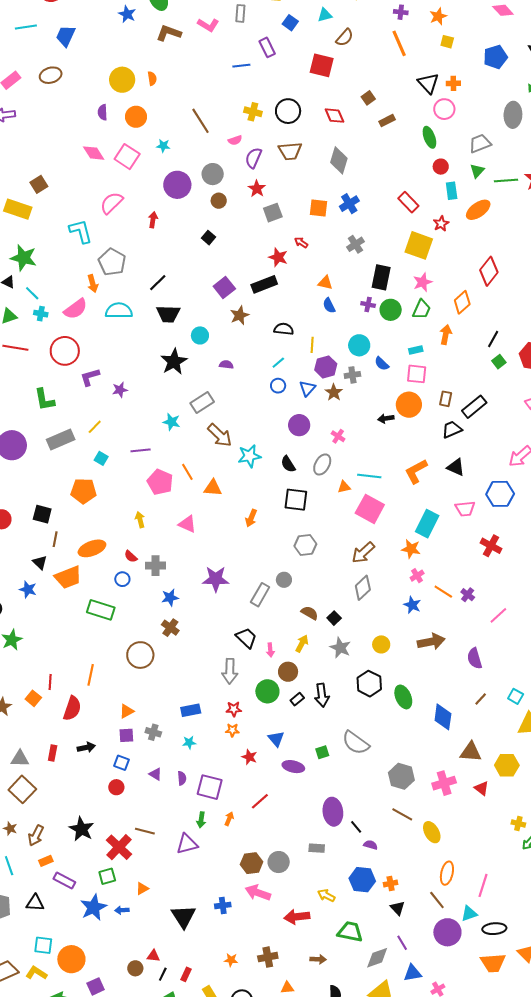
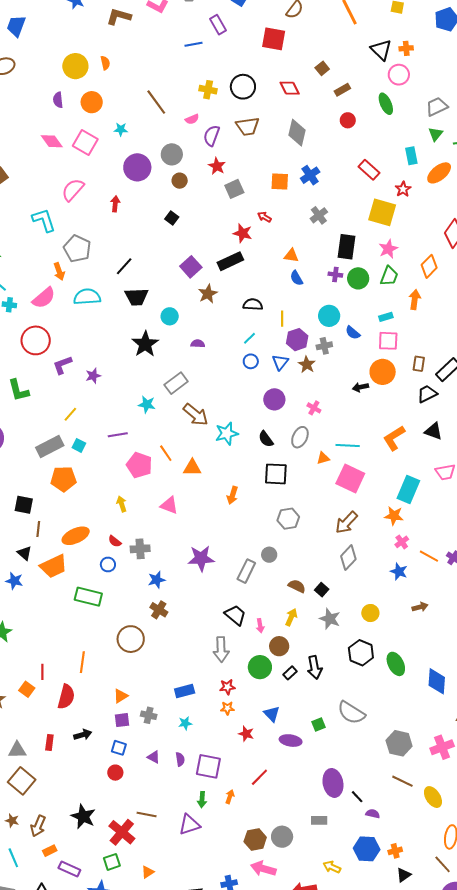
red circle: (441, 167) -> (348, 120), moved
gray rectangle: (61, 439) -> (50, 447), moved
brown arrow: (431, 642) -> (420, 607), size x0.6
black triangle: (397, 908) -> (404, 875), turned 42

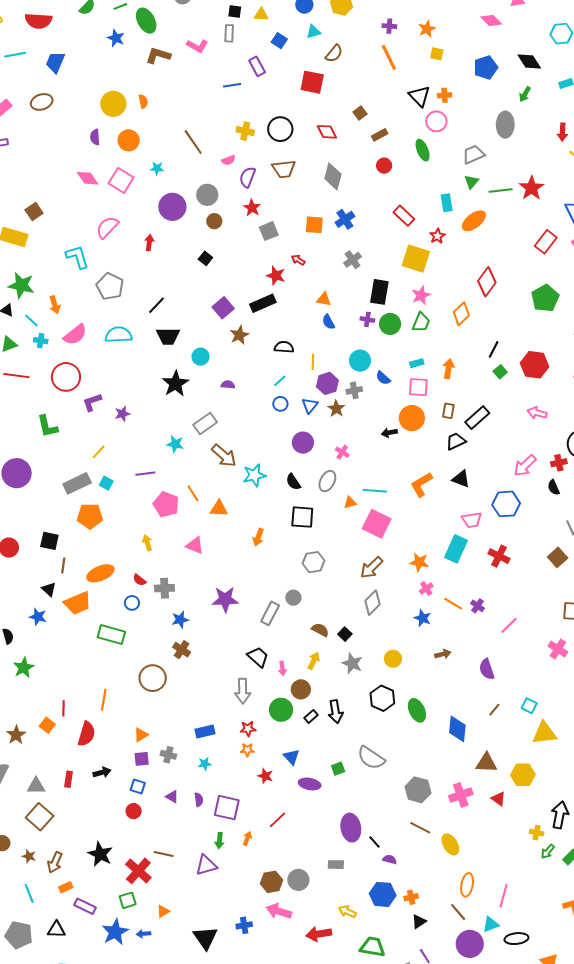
orange arrow: (59, 271) -> (55, 305), moved
orange arrow: (415, 300) -> (448, 369), moved
cyan rectangle: (408, 489) -> (456, 549), moved

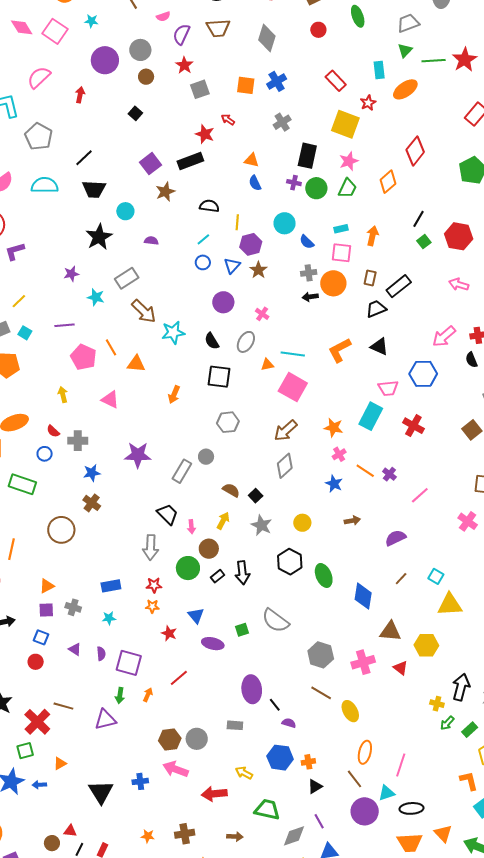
gray cross: (354, 390) -> (309, 273), moved
purple star: (123, 414) -> (71, 274), moved
purple semicircle: (487, 669) -> (395, 538), turned 80

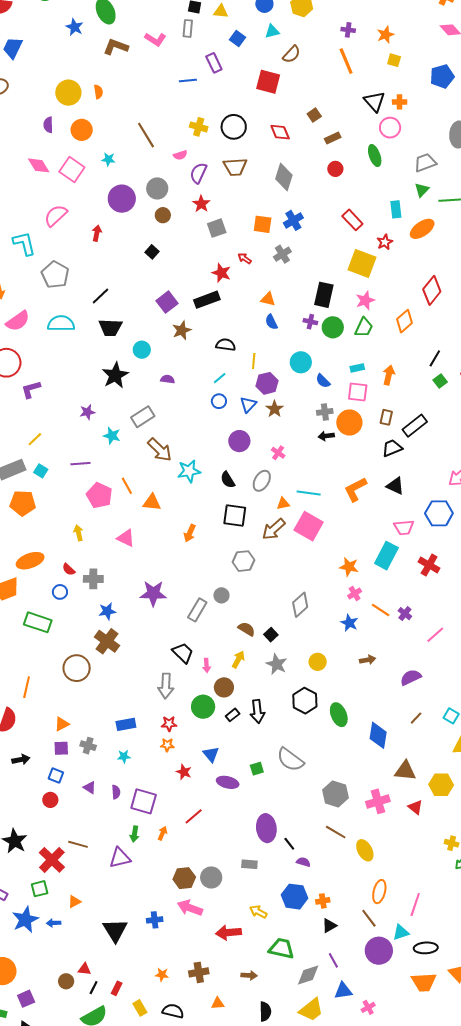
gray cross: (282, 122) -> (282, 254), moved
brown arrow: (286, 431) -> (274, 529), moved
brown cross: (92, 503) -> (107, 641), size x1.4

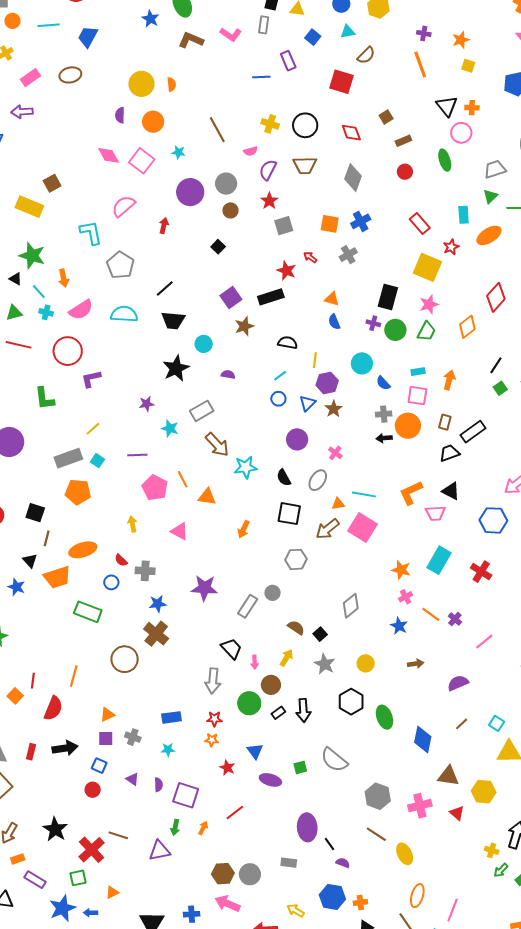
pink trapezoid: (404, 527) -> (435, 513), moved
black arrow: (21, 760) -> (65, 748), size x1.4

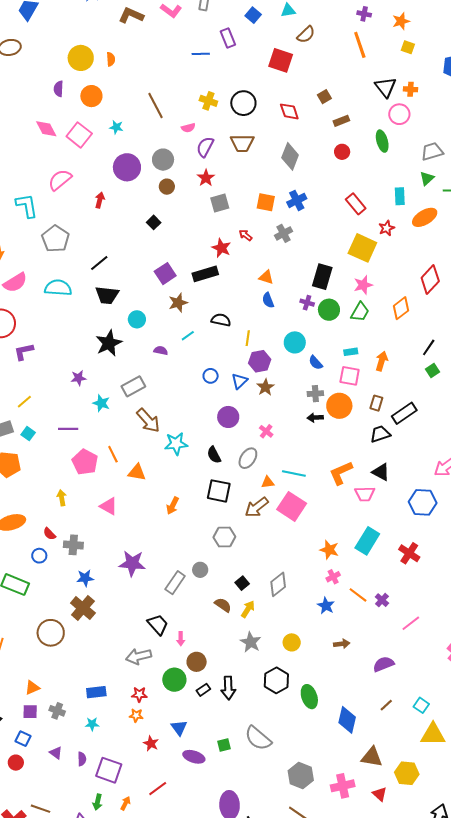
cyan line: (280, 376) -> (188, 336), moved
black square: (320, 634) -> (242, 583), moved
yellow arrow: (287, 658) -> (248, 609), moved
gray arrow: (213, 681) -> (139, 656), turned 70

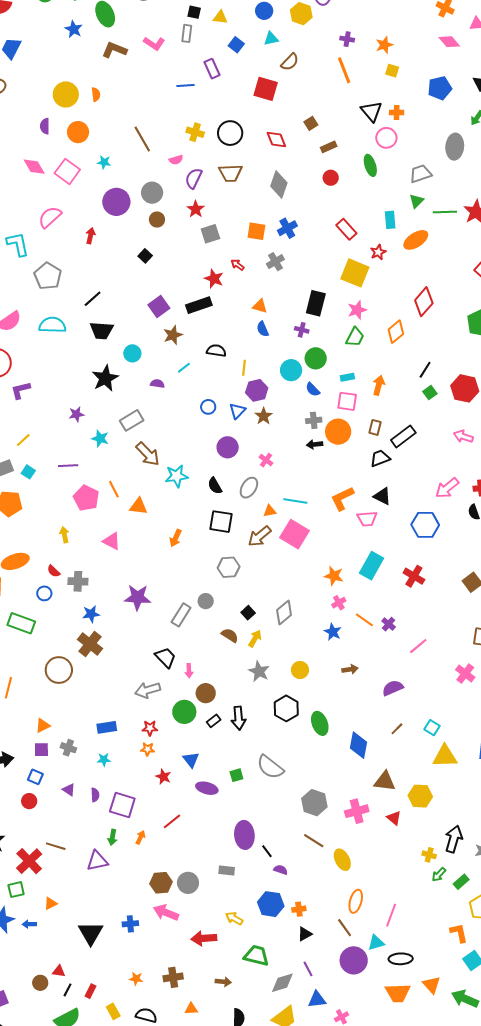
green circle: (329, 310) -> (316, 358), moved

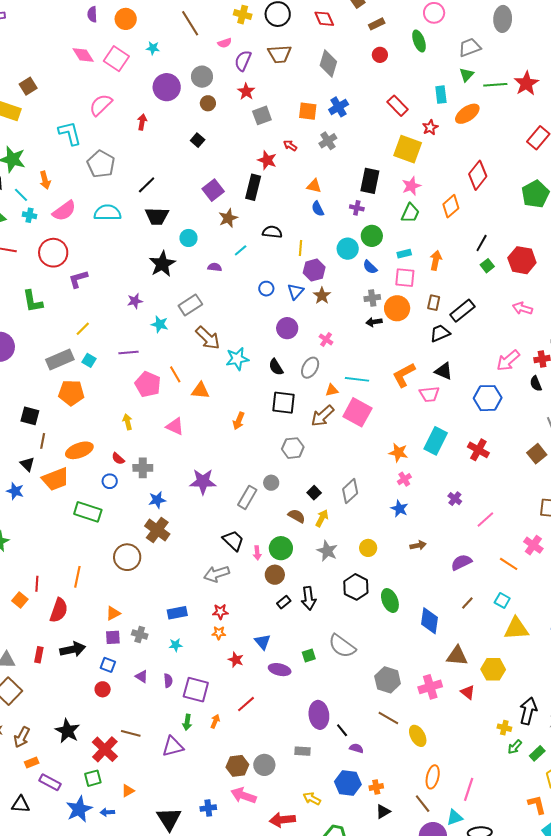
black rectangle: (199, 305) -> (253, 187), turned -55
orange line: (364, 620) -> (509, 564), moved
green circle: (184, 712) -> (281, 548), moved

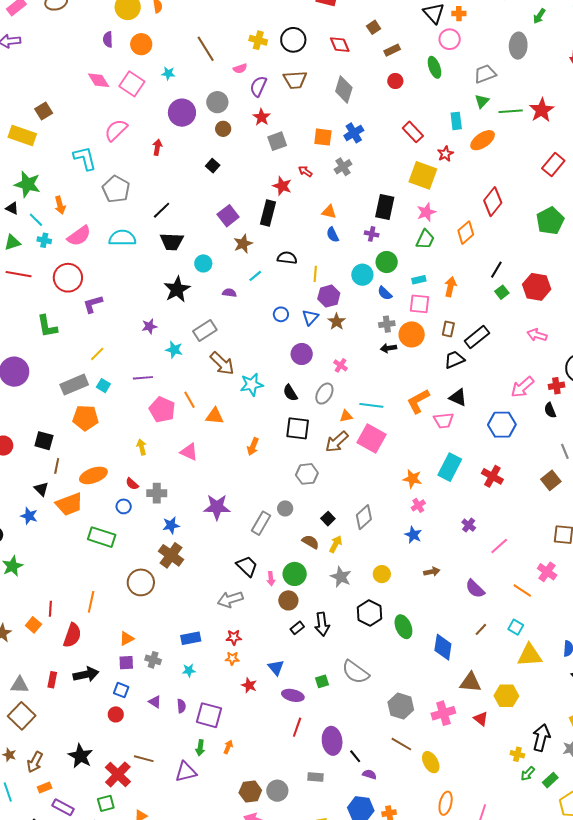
purple semicircle: (461, 562) -> (475, 589), turned -110
red line: (246, 704) -> (297, 727), moved, turned -30

